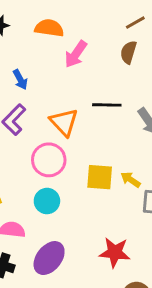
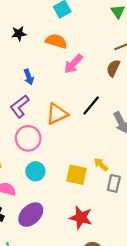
black line: (107, 105) -> (91, 105), turned -60
orange triangle: (64, 122) -> (57, 114), turned 40
pink circle: (49, 160) -> (28, 138), moved
yellow square: (100, 177) -> (77, 175), moved

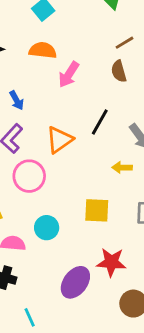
brown semicircle: (113, 68) -> (119, 71), turned -30
yellow arrow: (101, 164) -> (122, 167), moved, turned -32
cyan circle: (35, 171) -> (47, 228), moved
purple ellipse: (31, 215) -> (75, 282), moved

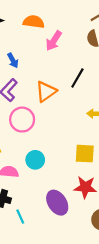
yellow square: (97, 210) -> (85, 154), moved
purple ellipse: (75, 282) -> (57, 203), turned -70
cyan line: (30, 317) -> (20, 217), moved

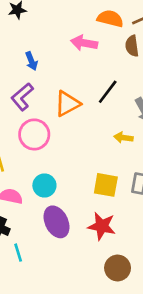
orange semicircle: (34, 22) -> (110, 19), moved
pink arrow: (54, 41) -> (84, 43), turned 60
purple ellipse: (57, 203) -> (57, 222), moved

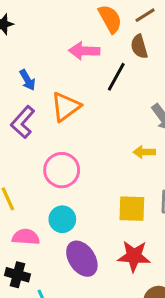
orange semicircle: (110, 19) -> (110, 19), turned 55
black line: (108, 92) -> (116, 77), moved
orange triangle: (67, 104) -> (66, 107), moved
pink circle: (34, 134) -> (62, 170), moved

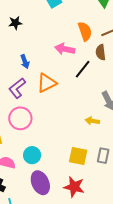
pink circle: (62, 170) -> (20, 118), moved

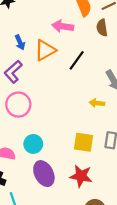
black line: (83, 69) -> (77, 60), moved
orange triangle: (47, 83) -> (45, 50), moved

